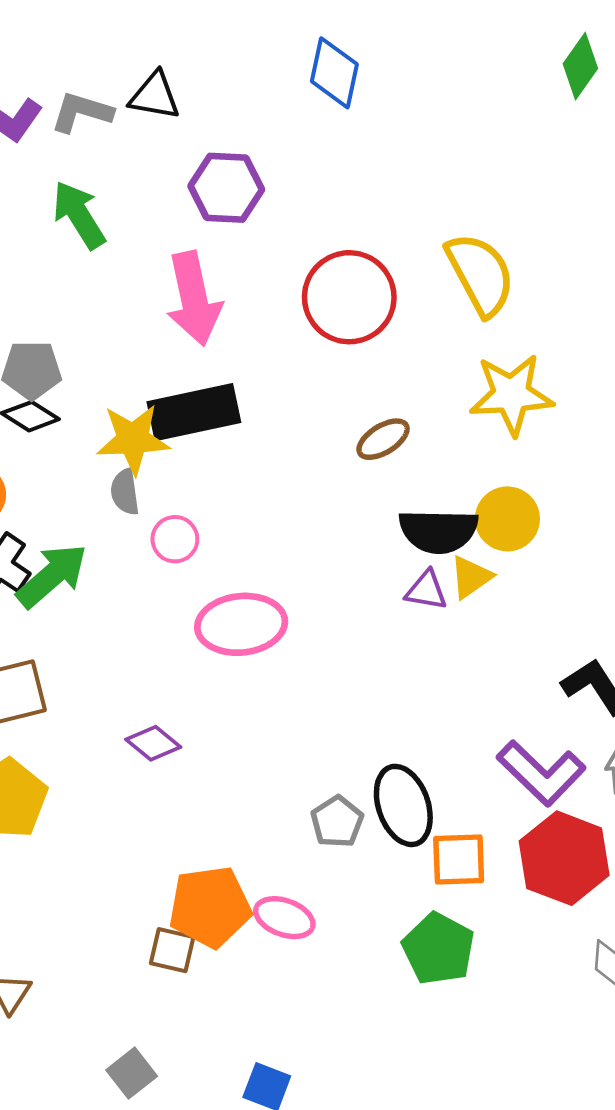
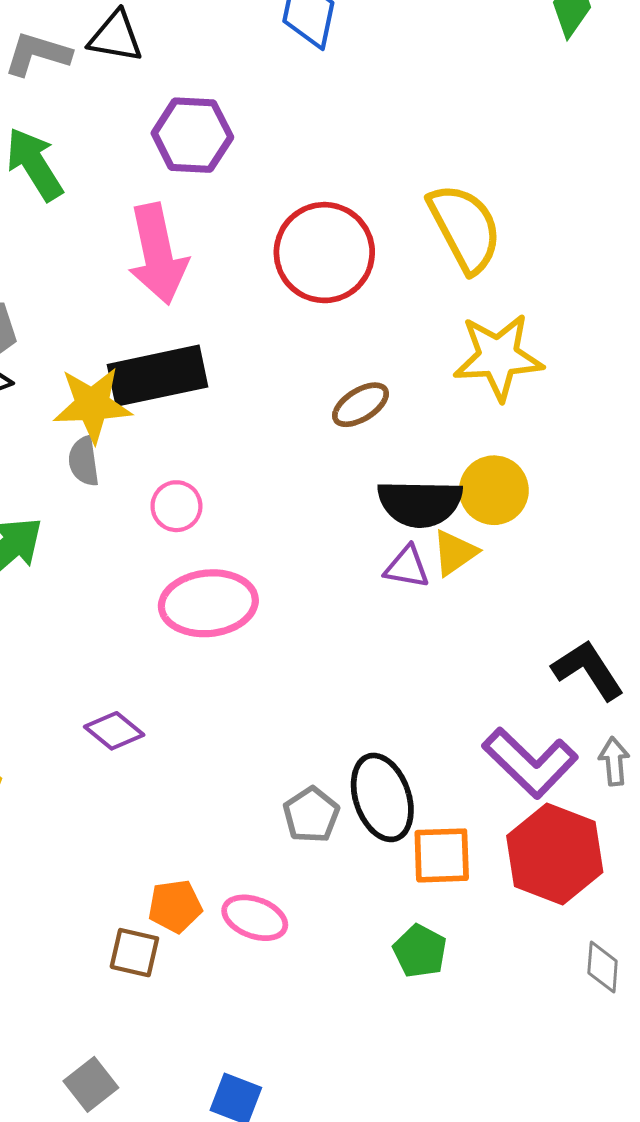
pink circle: (175, 539) -> (176, 506), moved
orange pentagon: (210, 907) -> (175, 906), size x0.6
green pentagon: (438, 949) -> (420, 951), size x0.7

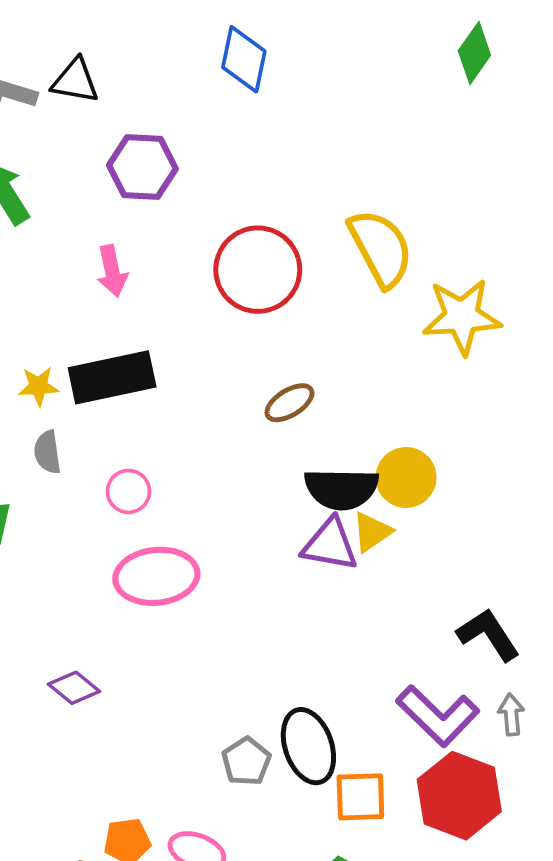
pink arrow: (158, 254) -> (112, 271), size x0.6
yellow star: (498, 357) -> (462, 317), moved
yellow star: (92, 405) -> (39, 386), moved, size x0.6
purple triangle: (407, 567) -> (330, 545), size x1.4

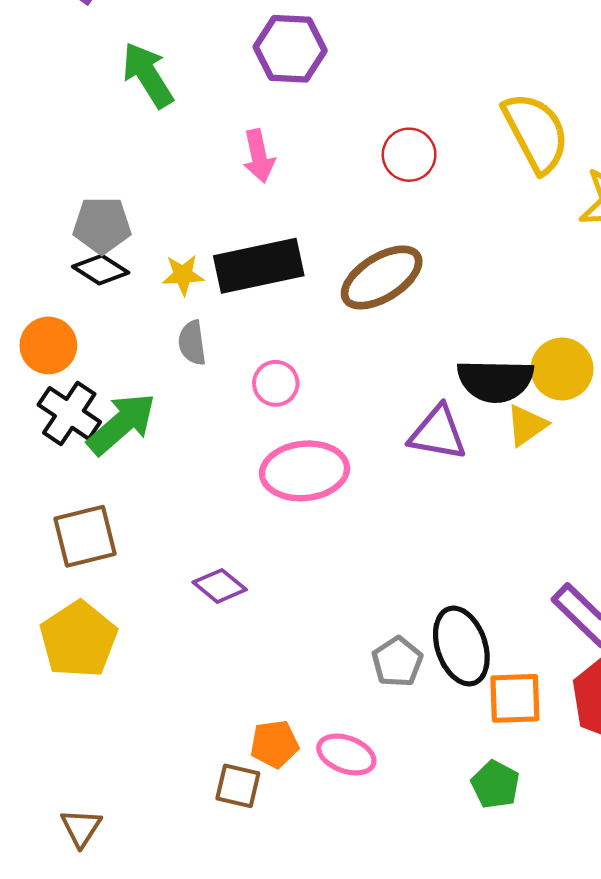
red circle: (258, 270) -> (409, 155), size x0.6
brown ellipse: (289, 403) -> (382, 277), moved, size x1.6
purple triangle: (330, 545) -> (438, 433), moved

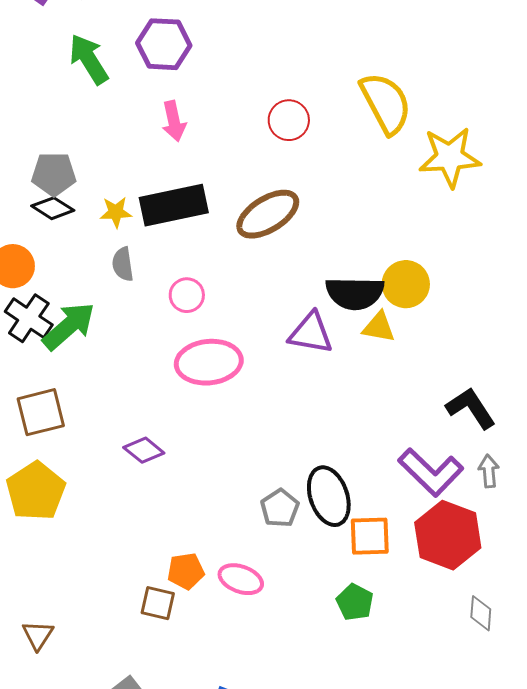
purple hexagon: (290, 49) -> (164, 44), moved
yellow triangle: (527, 425) -> (379, 327), turned 45

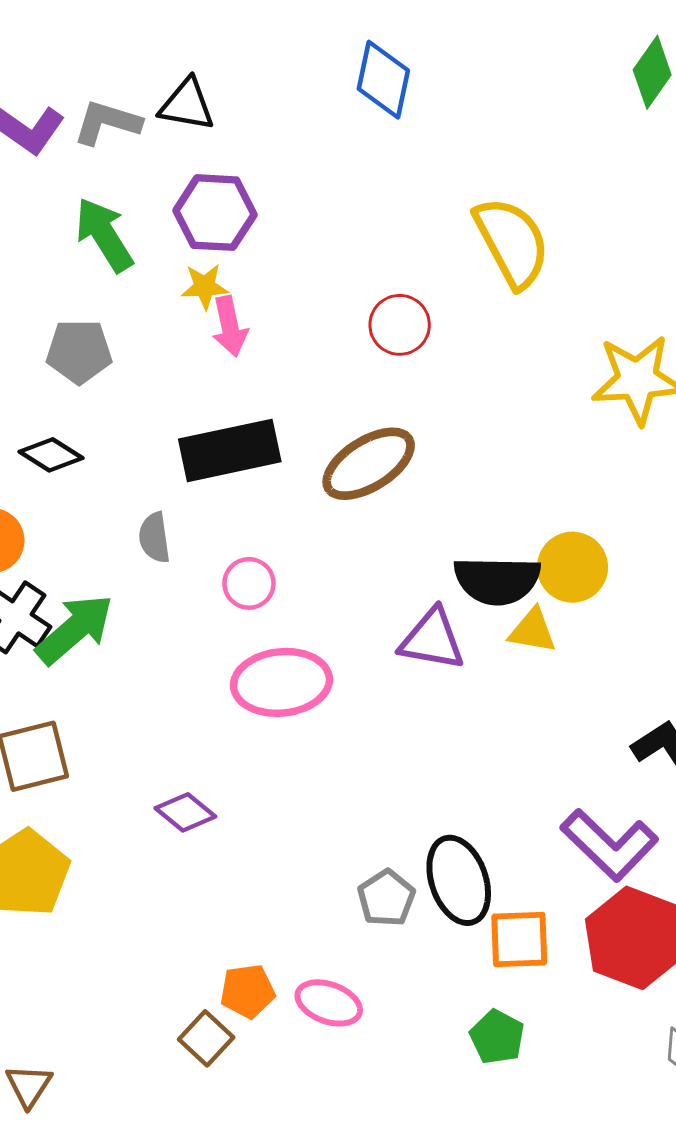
yellow semicircle: (386, 103) -> (512, 242), moved
gray pentagon: (54, 174) -> (79, 351), moved
yellow star: (116, 212) -> (205, 286), moved
brown square: (158, 603) -> (206, 1038), turned 30

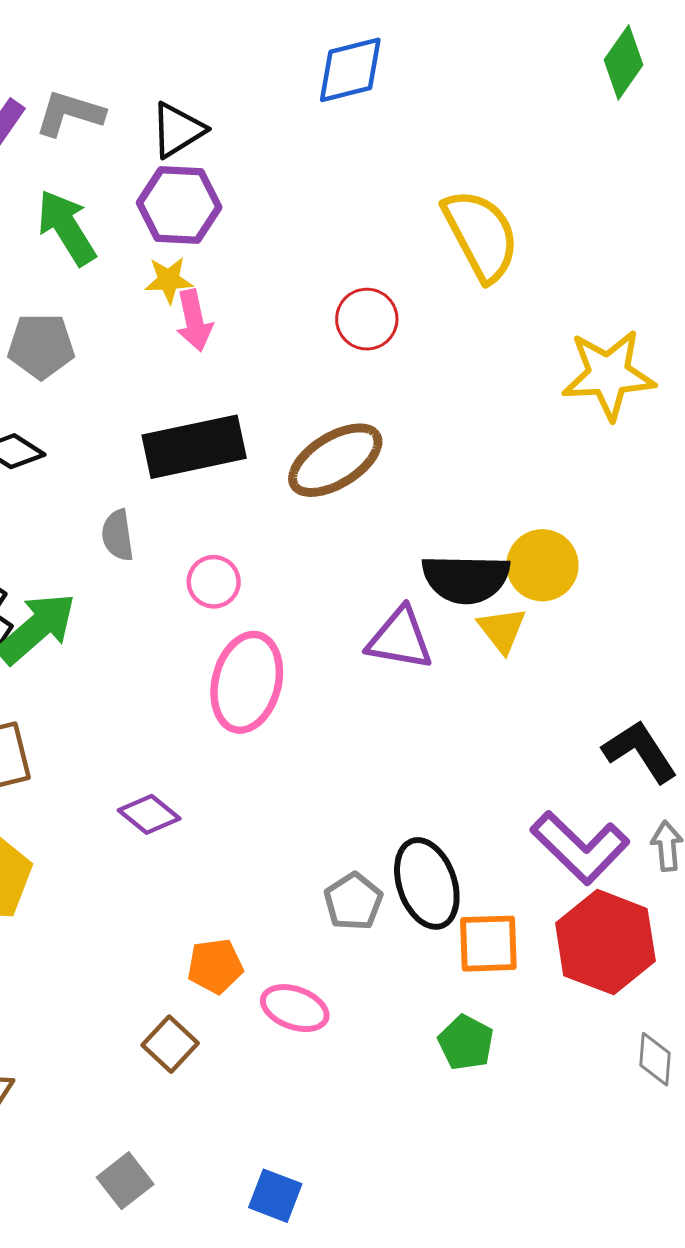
blue diamond: (383, 80) -> (350, 70), turned 64
black triangle: (187, 105) -> (178, 130), moved, turned -42
yellow triangle: (533, 631) -> (502, 630), turned 42
pink ellipse: (281, 682) -> (247, 682), turned -70
orange pentagon: (247, 991) -> (215, 966), moved

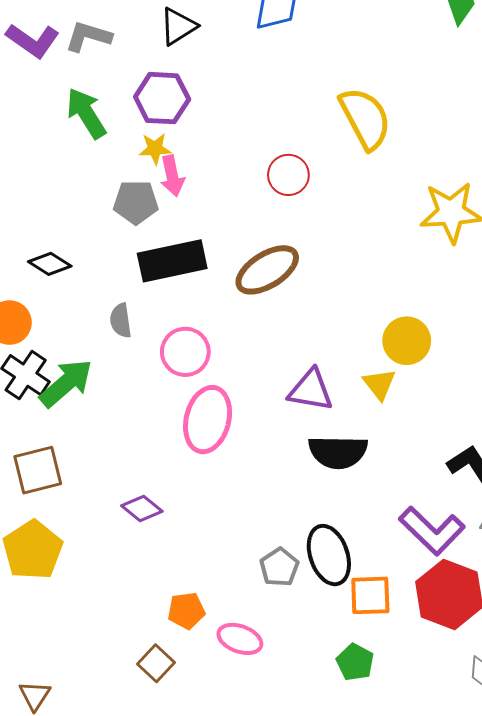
black triangle: (178, 130) -> (178, 26), moved
gray pentagon: (41, 346) -> (136, 202), moved
black semicircle: (466, 579) -> (338, 452), moved
pink circle: (214, 582) -> (185, 352), size x1.4

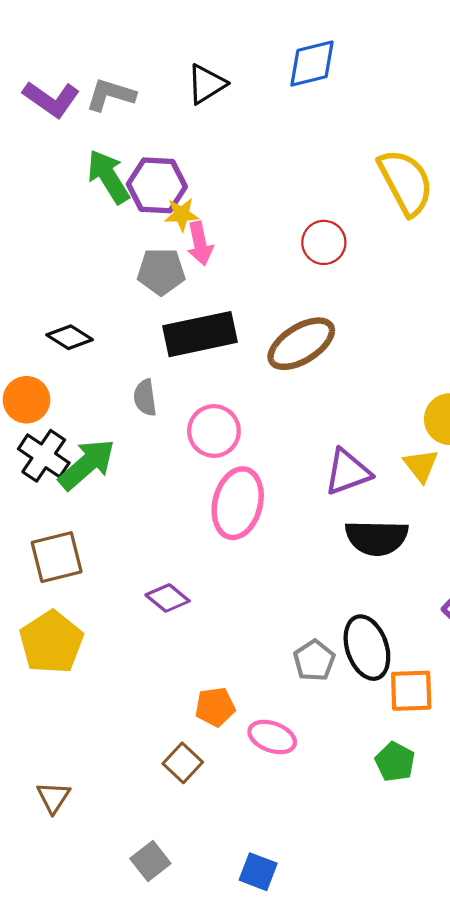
purple hexagon: (162, 98) -> (157, 185), moved
purple triangle: (311, 390) -> (348, 472), turned -30

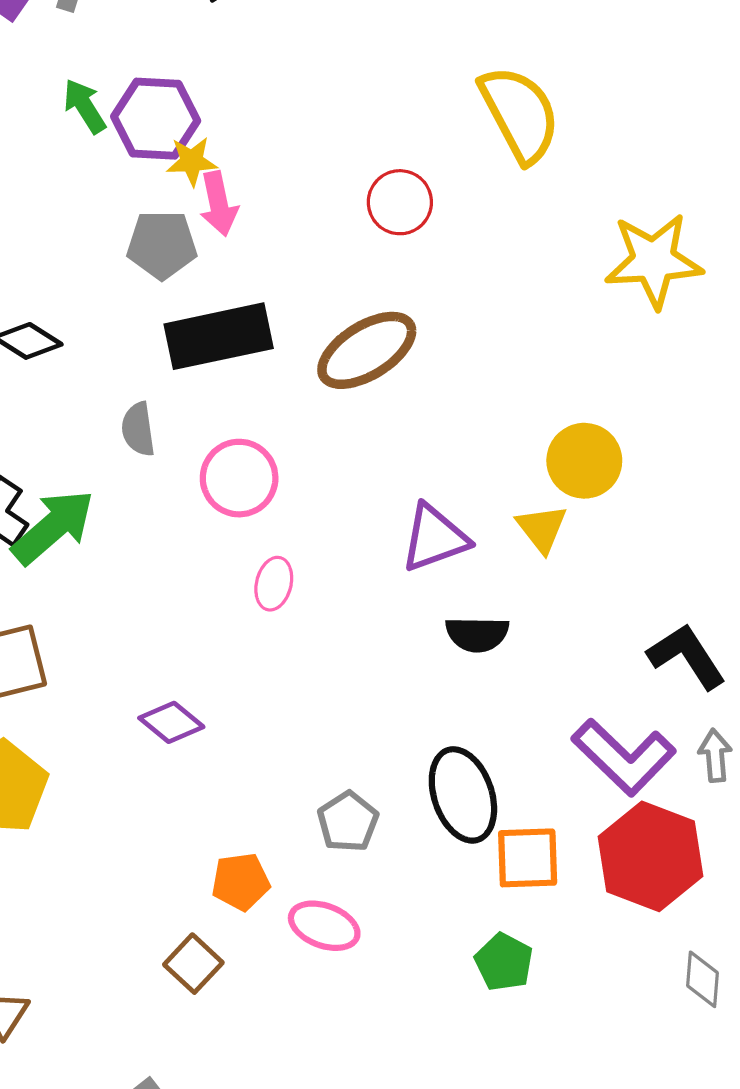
green arrow: (108, 177) -> (85, 106), size x0.7
pink ellipse: (238, 503) -> (274, 584), size x0.5
black semicircle: (377, 538) -> (477, 634), size x0.7
gray pentagon: (314, 661) -> (348, 822), moved

